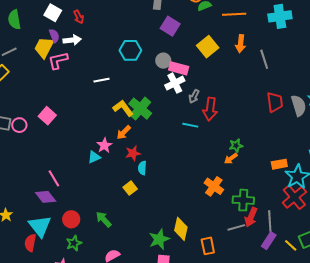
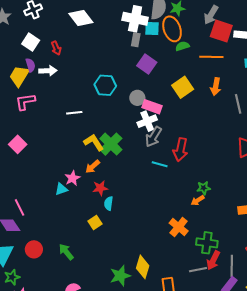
pink L-shape: (58, 60) -> (25, 102), moved
gray arrow: (194, 96) -> (153, 137), moved, size x1.5
green star: (74, 243) -> (12, 277), moved

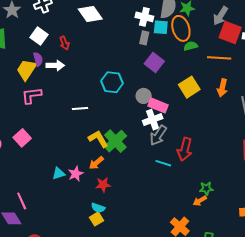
white cross: (135, 19) -> (144, 17), size x0.7
cyan triangle: (61, 189) -> (59, 173), moved
cyan semicircle: (109, 203) -> (98, 208), moved, turned -80

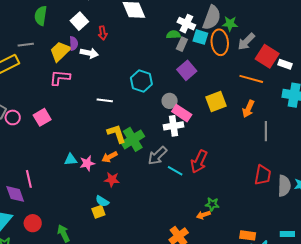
gray arrow: (220, 16) -> (246, 42), moved
green semicircle: (191, 46) -> (173, 35), moved
gray arrow: (158, 135) -> (157, 156), moved

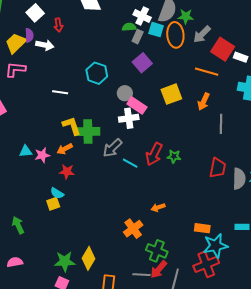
green cross: (133, 139) -> (88, 132), turned 30
green star: (212, 204) -> (174, 156), moved

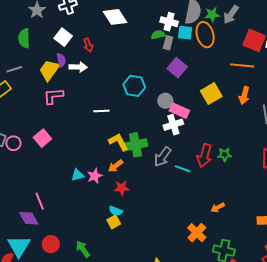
gray arrow: (202, 34) -> (231, 14), moved

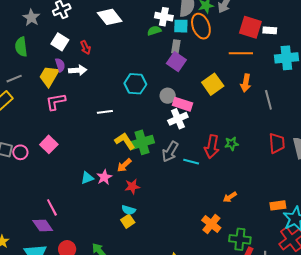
gray rectangle: (168, 43) -> (176, 47), moved

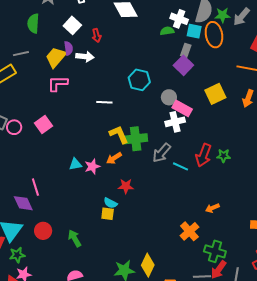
red star: (132, 187) -> (126, 186), moved
yellow square: (128, 221) -> (108, 214), turned 32

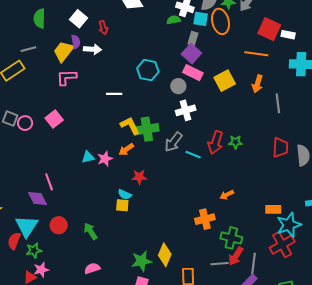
pink rectangle: (182, 108) -> (193, 73), moved
orange cross: (189, 231) -> (205, 219), turned 30

